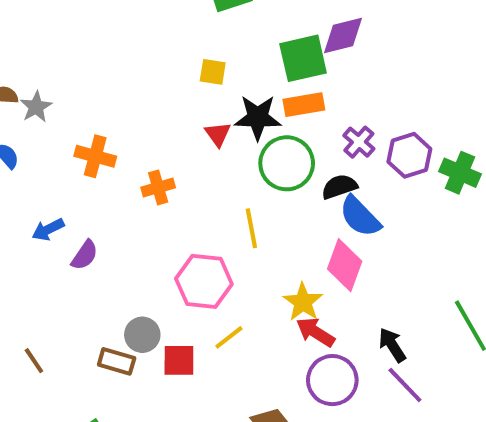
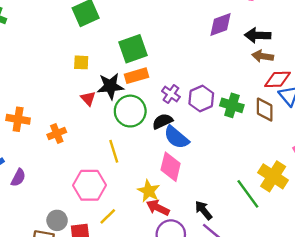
purple diamond: (343, 36) -> (221, 25), moved

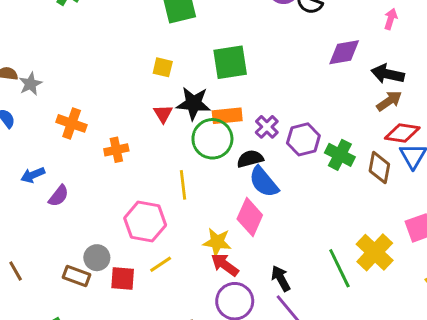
brown arrow: (263, 56) -> (389, 101), turned 126
orange rectangle: (136, 76) -> (227, 116), moved
yellow star: (149, 191) -> (217, 242), turned -30

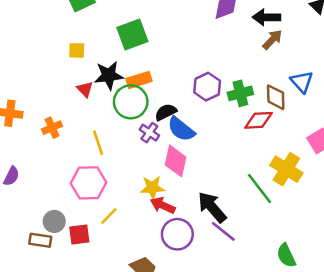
purple cross: (267, 127) -> (149, 133), moved
red diamond: (402, 133) -> (259, 120), moved
green cross: (340, 155) -> (240, 93), turned -30
yellow line: (183, 185) -> (98, 143), moved
black arrow: (281, 278) -> (212, 207), size x1.5

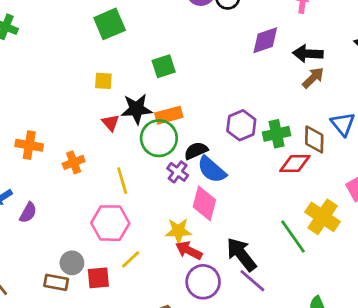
green square: (132, 34) -> (164, 66), size x0.7

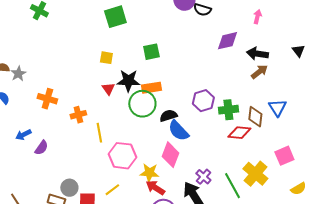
purple cross: (178, 172) -> (203, 177), moved
yellow line: (122, 181) -> (99, 133), moved
pink hexagon: (110, 223) -> (122, 156), moved

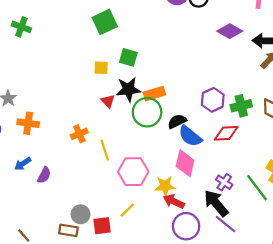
purple diamond: (227, 41) -> (230, 31), turned 50
green square: (151, 52) -> (128, 57), moved, turned 36
orange cross: (47, 99) -> (28, 123), moved
red diamond: (239, 133) -> (226, 133), moved

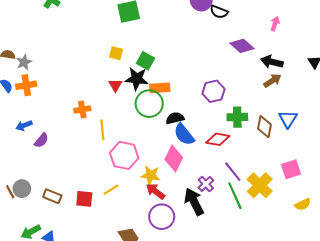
green square: (128, 57) -> (145, 61), moved
purple hexagon: (213, 100) -> (213, 91), moved
orange cross: (28, 123) -> (26, 85), moved, turned -30
gray circle: (81, 214) -> (22, 189), moved
purple line: (226, 224) -> (233, 172), moved

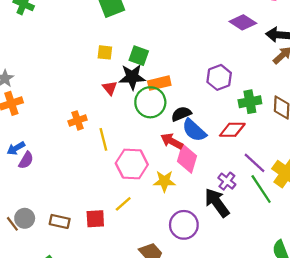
purple semicircle: (41, 140) -> (26, 160), moved
red arrow: (155, 191) -> (172, 141), moved

